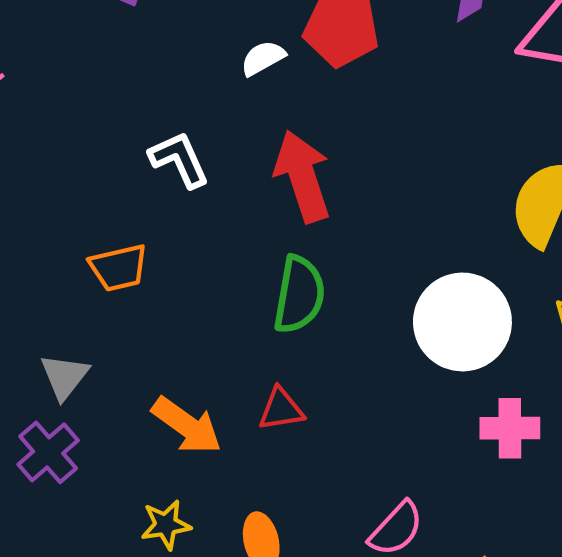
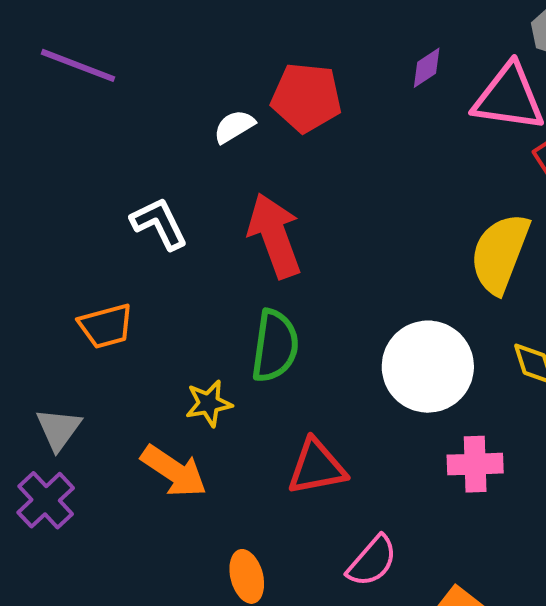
red triangle: (281, 409) -> (317, 467), moved, size x1.4
yellow star: (166, 525) -> (209, 403), moved

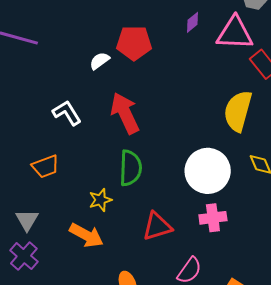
pink cross: (475, 464) -> (213, 218), moved

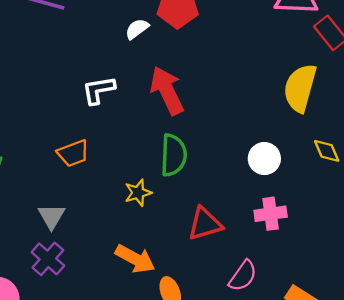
white L-shape: (67, 113) -> (99, 90), turned -68
white circle: (208, 171) -> (264, 159), size x0.6
orange arrow: (86, 235) -> (135, 259), moved

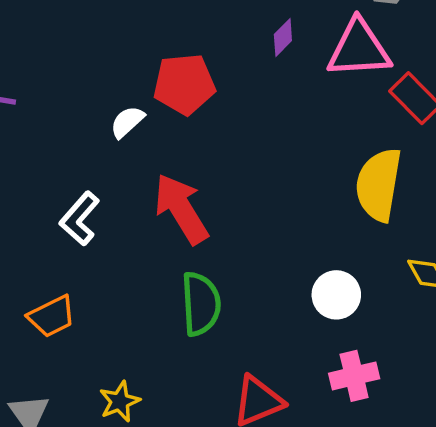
white L-shape: (99, 90) -> (80, 219), turned -33
yellow star: (138, 193) -> (120, 401), moved

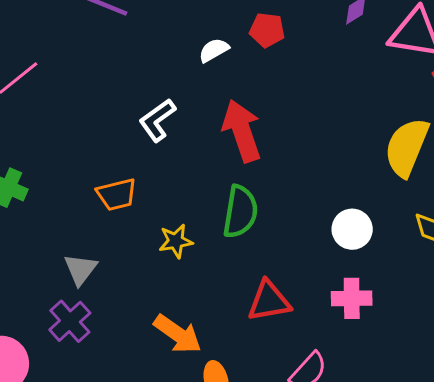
red pentagon: (184, 84) -> (267, 30), size x0.7
yellow star: (120, 401) -> (176, 241), moved

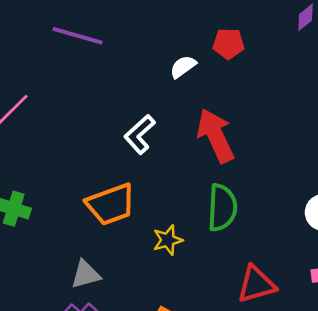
orange trapezoid: (117, 195) -> (111, 204), size x1.4
gray triangle: (80, 269) -> (86, 274), turned 44

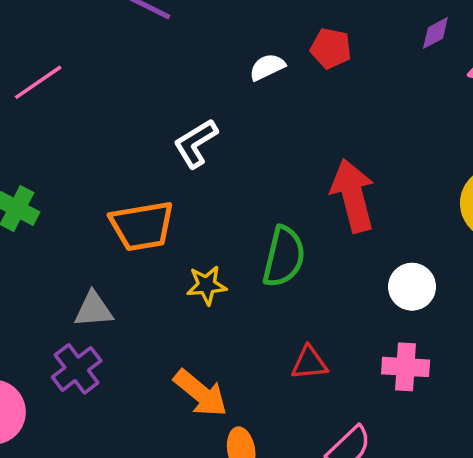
red arrow: (216, 136) -> (353, 196), moved
red triangle: (256, 284) -> (309, 363), size x0.7

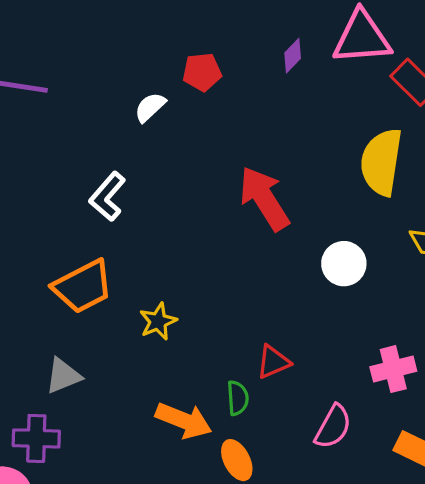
purple diamond: (435, 33) -> (293, 56), moved
green semicircle: (284, 257) -> (238, 398), moved, size x0.6
pink cross: (406, 367) -> (393, 369), moved
purple cross: (77, 369) -> (36, 438), moved, turned -33

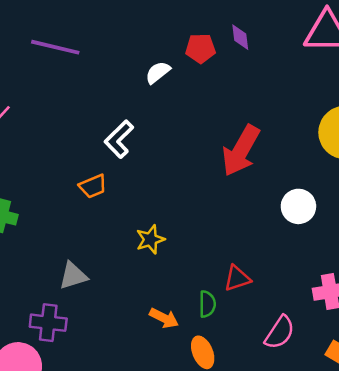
purple diamond: (293, 56) -> (240, 37), moved, turned -56
red arrow: (264, 198) -> (241, 151), turned -123
orange trapezoid: (83, 287) -> (93, 186), moved, size x0.6
orange arrow: (184, 420) -> (164, 318), size x0.7

